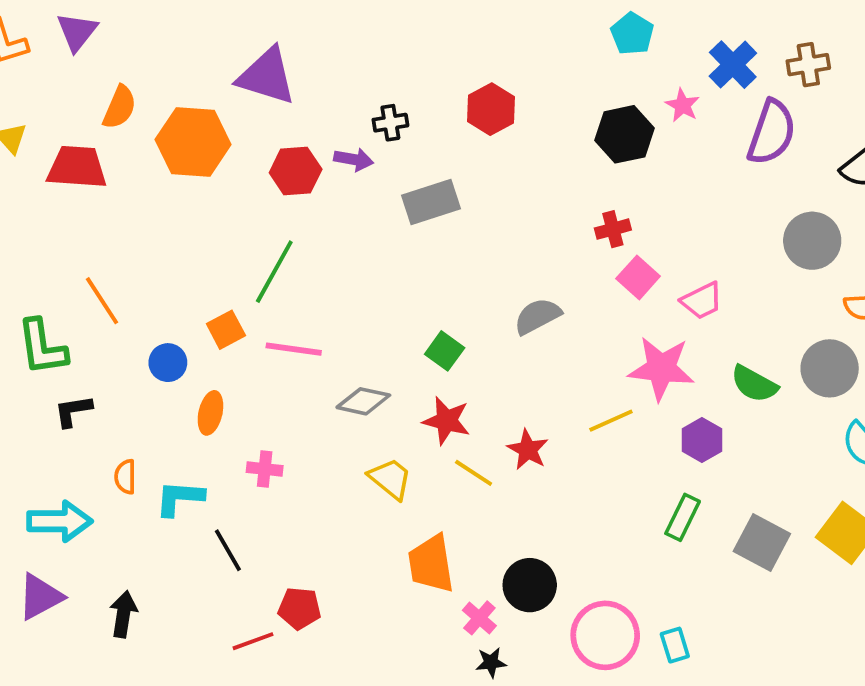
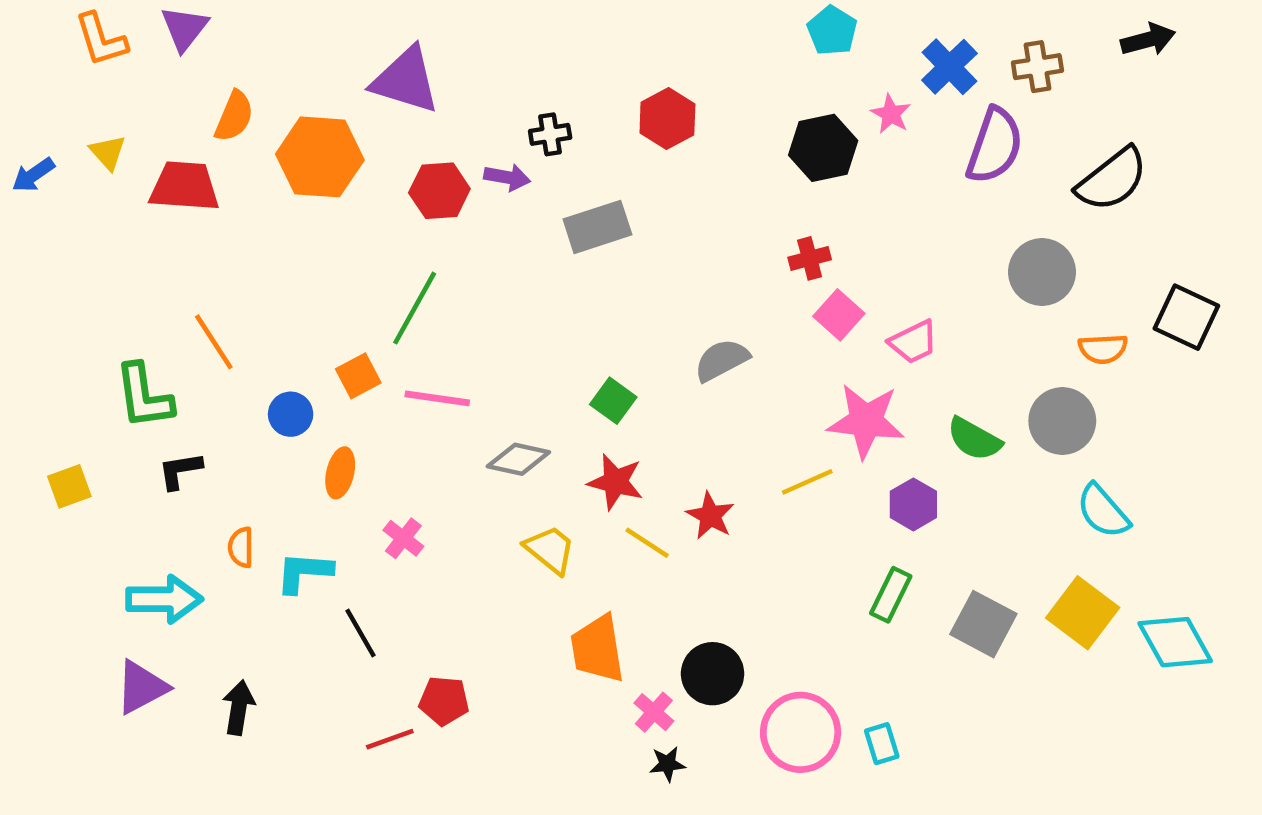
pink cross: (265, 469) -> (403, 538), turned 32

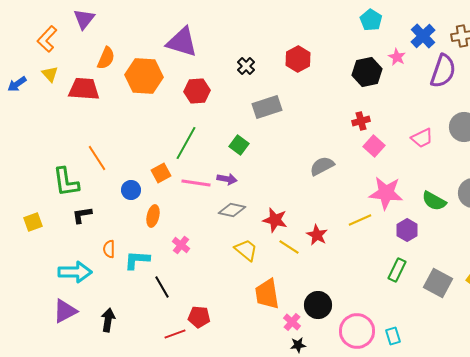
orange L-shape: (101, 40) -> (47, 39), moved, turned 60
black cross: (550, 134) -> (246, 66), turned -36
purple arrow: (507, 177) -> (227, 179), moved
pink trapezoid: (913, 342) -> (422, 138), moved
green square: (613, 401) -> (239, 145), moved

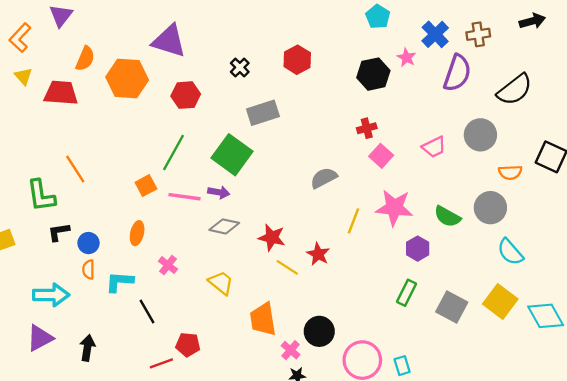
green square: (239, 145) -> (232, 155), size x1.8
blue circle: (131, 190) -> (89, 243), moved
yellow line: (360, 220) -> (353, 221), moved, turned -45
yellow trapezoid: (246, 250) -> (221, 283), moved

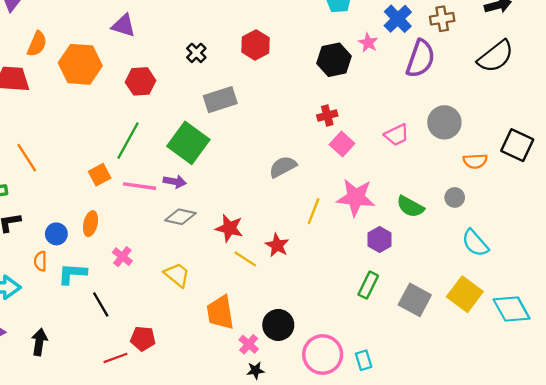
purple triangle: (169, 41) -> (124, 26), size x0.7
black semicircle: (515, 90) -> (496, 56), moved
gray circle: (490, 208) -> (455, 197), size x0.6
blue circle: (89, 243) -> (56, 234), moved

